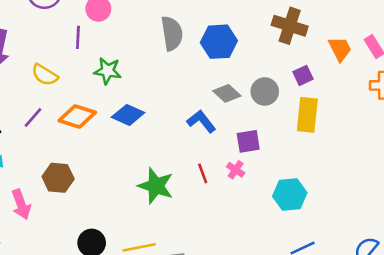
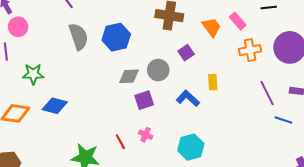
gray diamond: (227, 93) -> (129, 76), turned -35
yellow rectangle: (307, 115) -> (213, 82), moved, size x0.6
blue L-shape: (201, 121) -> (188, 98), moved
purple square: (248, 141) -> (144, 100), moved

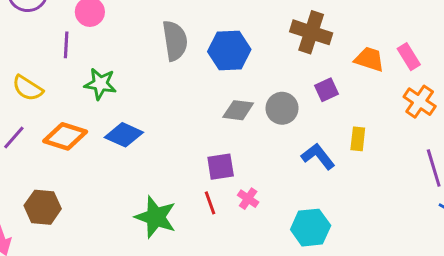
orange trapezoid: (211, 27) -> (369, 59), turned -45
orange cross: (250, 50) -> (420, 102), turned 35
purple square: (144, 100) -> (221, 167), moved

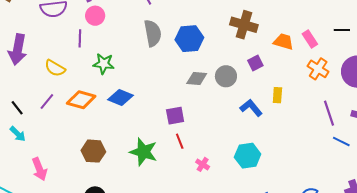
purple square: (221, 167) -> (175, 116), moved
pink cross: (248, 199) -> (203, 164), moved
brown hexagon: (43, 207) -> (93, 151), moved

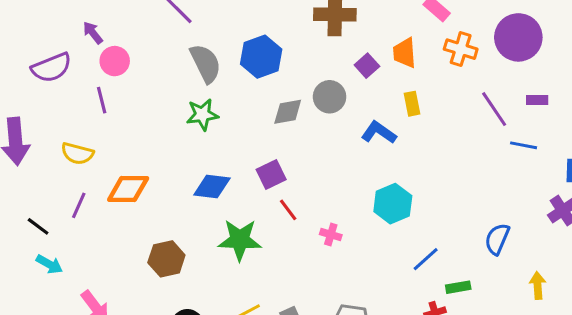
orange trapezoid: (284, 42) -> (405, 53), moved, turned -95
green star: (104, 64) -> (202, 115), moved
blue diamond: (121, 97) -> (212, 186), moved

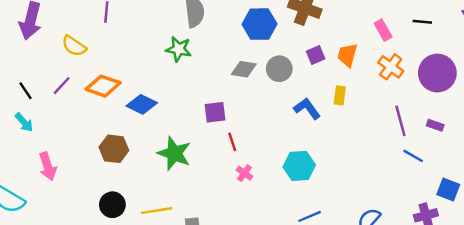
blue hexagon: (261, 57) -> (259, 24), moved
blue diamond: (212, 186) -> (142, 104), moved
red line: (288, 210) -> (232, 142), moved

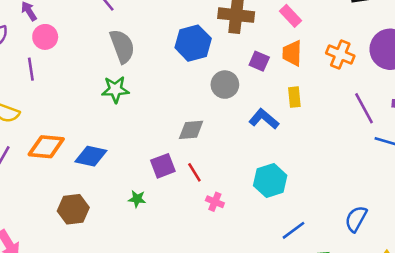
pink rectangle: (383, 30) -> (291, 16), moved
purple square: (316, 55) -> (259, 61), turned -30
gray diamond: (244, 69) -> (191, 130), moved
purple square: (215, 112) -> (163, 166), moved
green star: (174, 153) -> (137, 199), size x0.5

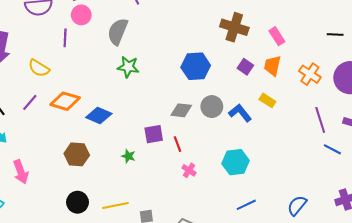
blue hexagon: (193, 43) -> (196, 66), moved
gray semicircle: (122, 46) -> (118, 32), moved, turned -148
gray circle: (225, 85) -> (212, 107), moved
yellow rectangle: (294, 97) -> (267, 100), turned -63

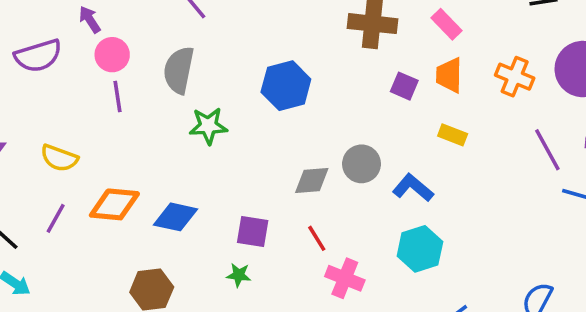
purple line: (65, 38) -> (118, 97), moved
blue hexagon: (196, 66) -> (286, 86), moved
blue L-shape: (240, 113) -> (413, 188), moved
purple square: (154, 134) -> (253, 231), moved, turned 30
pink cross: (189, 170) -> (345, 278), size x1.5

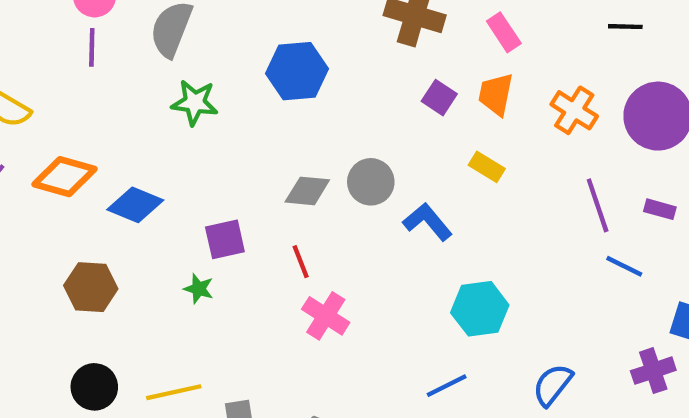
purple square: (253, 231) -> (225, 239), turned -32
cyan hexagon: (420, 249) -> (480, 309), moved

